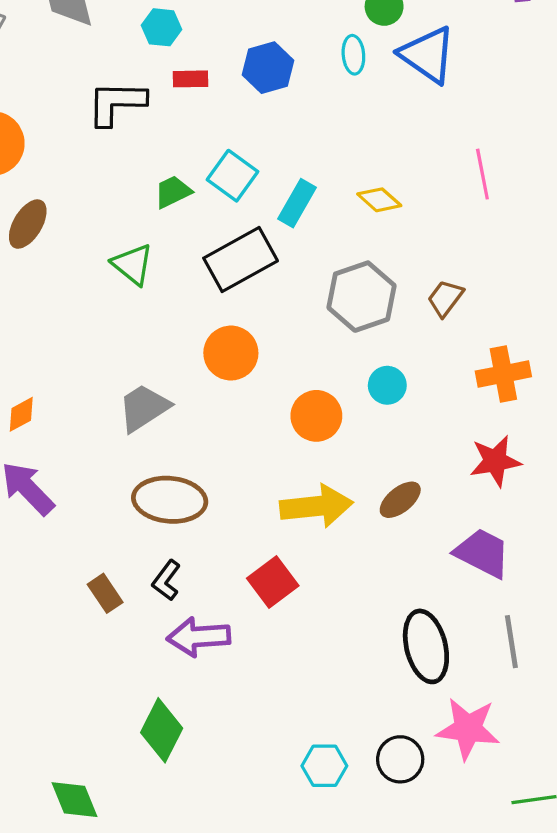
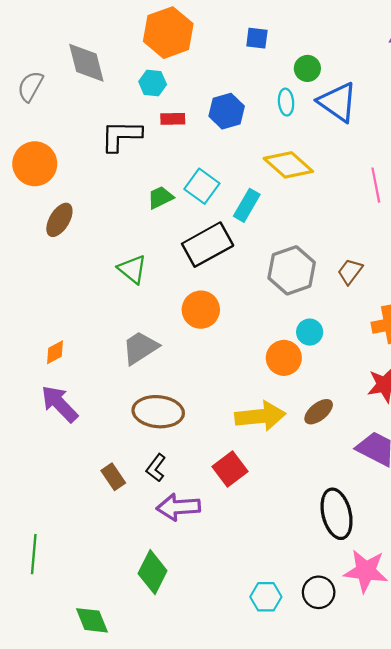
yellow diamond: (379, 200) -> (288, 165), moved, size x1.6
green triangle: (133, 264) -> (132, 269), moved
orange circle: (316, 416) -> (284, 358), moved

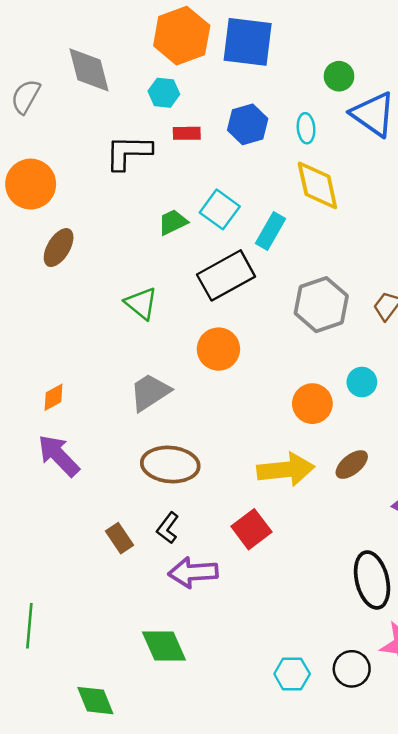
blue square: (257, 38) -> (248, 42), moved, size x2.0
cyan ellipse: (286, 102) -> (306, 128), moved
yellow diamond: (288, 165) -> (317, 185), turned 36
cyan circle: (310, 332) -> (362, 382), moved
green diamond: (153, 572) -> (164, 646), turned -51

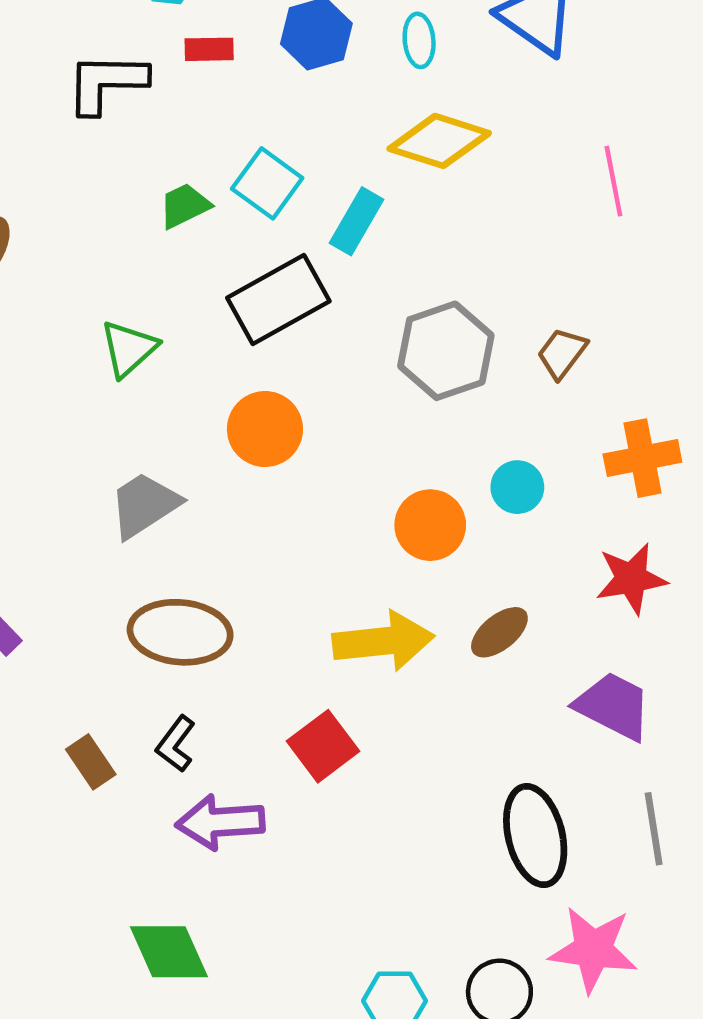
yellow diamond: (317, 185) -> (439, 141), turned -60
green triangle: (141, 303) -> (129, 349), turned 39

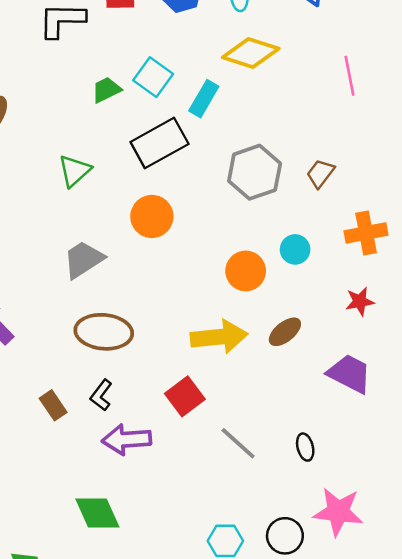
red star: (631, 579) -> (360, 301), size x0.7
gray line: (654, 829) -> (238, 443), moved, turned -39
black ellipse: (535, 836) -> (305, 447), size x0.5

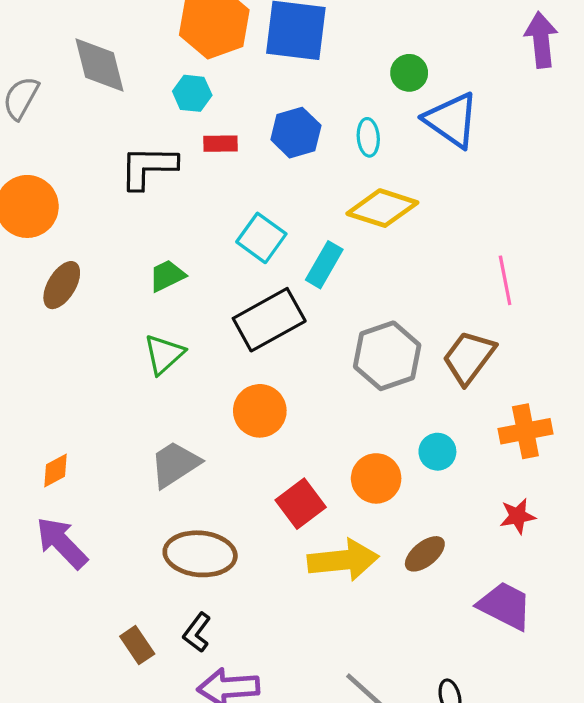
pink line: (350, 76) -> (505, 280), moved
green trapezoid: (106, 90) -> (167, 276), moved
brown trapezoid: (320, 173) -> (469, 357), size x1.5
red square: (185, 396) -> (301, 504), moved

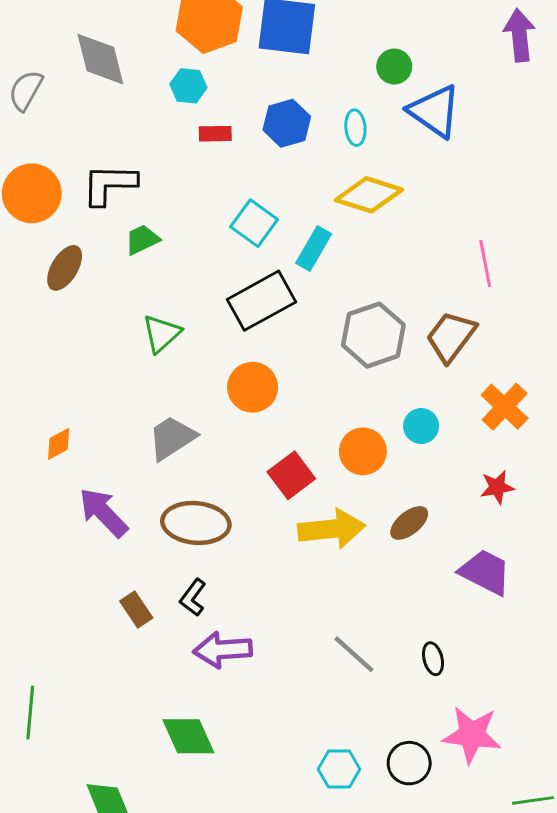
black L-shape: (148, 167) -> (109, 184), moved
green trapezoid: (167, 276) -> (142, 240), moved
orange cross: (525, 431) -> (505, 407), turned -36
purple arrow: (62, 543) -> (103, 513), moved

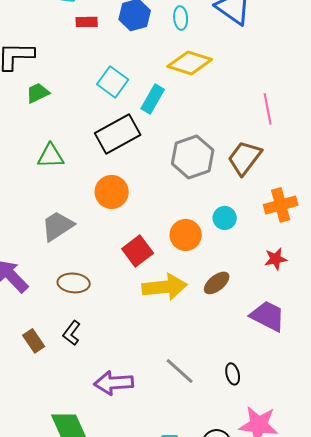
green triangle: (162, 334) -> (51, 156), turned 40
orange cross: (505, 407) -> (281, 205), turned 32
brown ellipse: (196, 523) -> (74, 283), size x0.7
purple arrow: (223, 650) -> (114, 383), moved

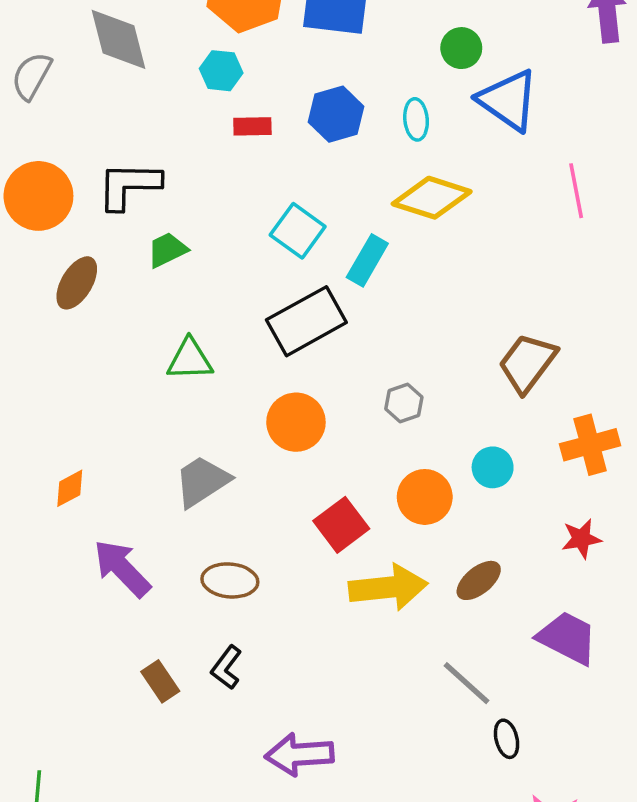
pink line: (268, 109) -> (576, 191), moved
gray hexagon: (193, 157) -> (404, 403), moved, size x0.5
gray line: (180, 371) -> (466, 683), moved

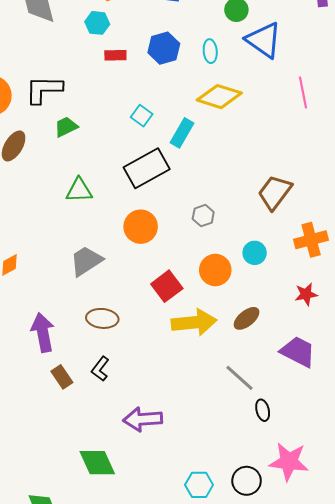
cyan square: (298, 231) -> (142, 116), size x0.7
purple arrow: (122, 568) -> (43, 333), moved, turned 33

